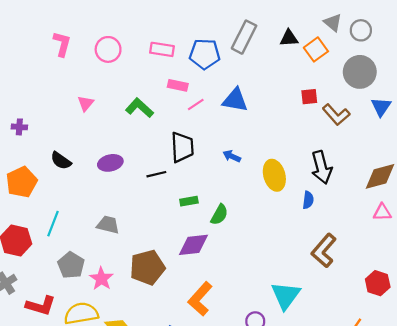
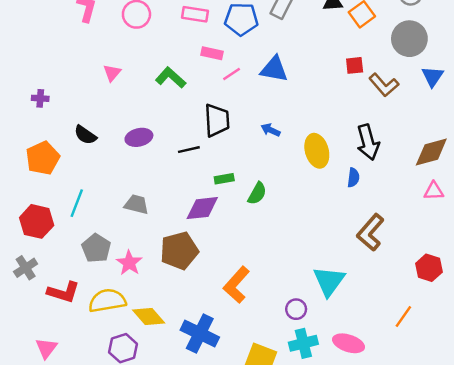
purple diamond: (193, 245) -> (202, 208), moved

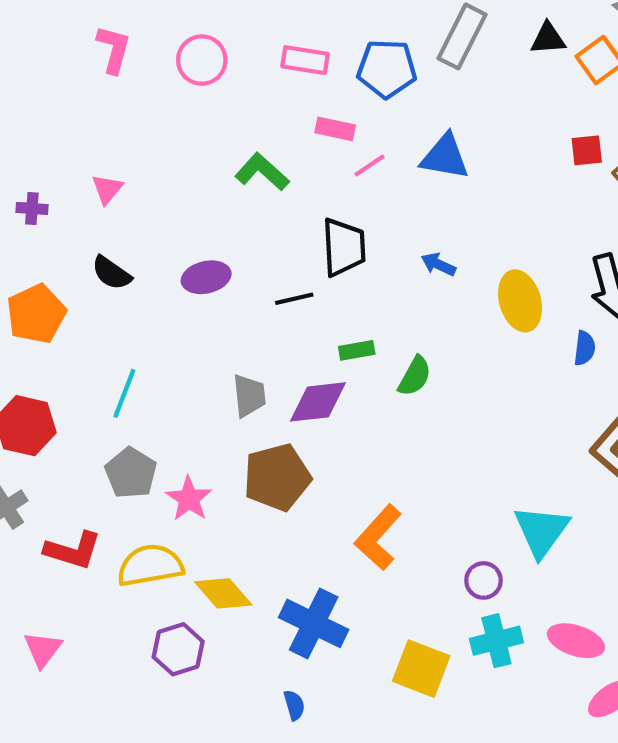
pink triangle: (112, 73) -> (107, 189), moved
cyan line: (77, 203) -> (124, 393), moved
gray trapezoid: (136, 204) -> (249, 396), moved, turned 70

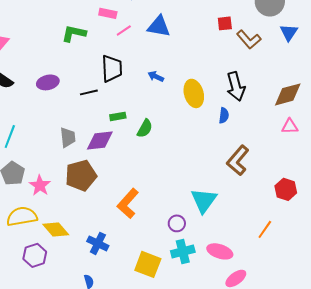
green L-shape: (262, 172) -> (74, 33), turned -30
blue cross: (314, 623) -> (98, 243), size x0.7

